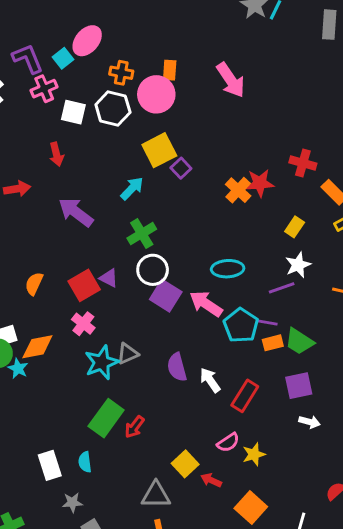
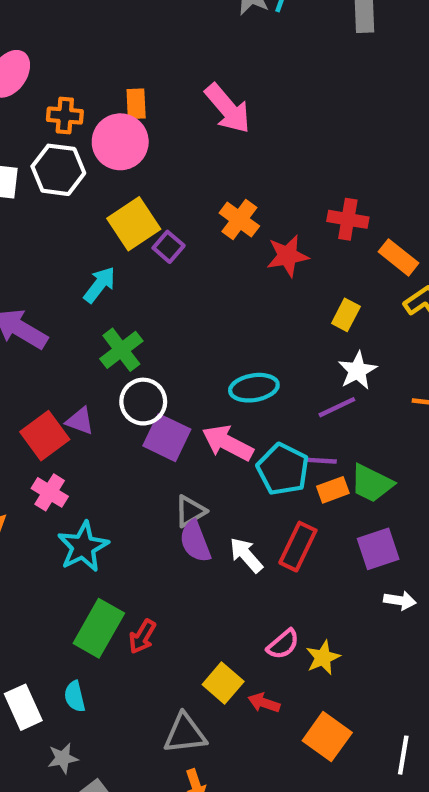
orange cross: (238, 190) -> (239, 220), moved
gray triangle: (128, 354) -> (190, 511), moved
red rectangle: (245, 396) -> (298, 547), moved

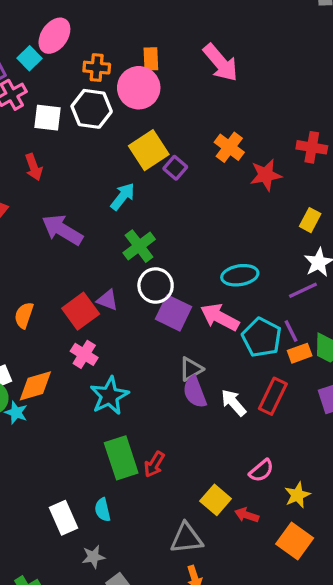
purple line: (321, 461) -> (291, 331), turned 60
green rectangle: (99, 628) -> (121, 458), turned -48
yellow star: (323, 658) -> (297, 495), moved

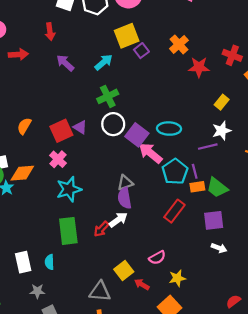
purple arrow: (62, 230) -> (65, 63), moved, size x0.7
purple square: (173, 313) -> (137, 135), moved
white arrow: (234, 403) -> (118, 220), moved, turned 84
red arrow: (154, 464) -> (101, 229), moved

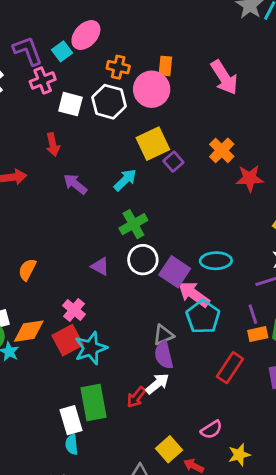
red square: (61, 131) -> (68, 340), moved
cyan pentagon: (175, 172) -> (203, 317), moved
white rectangle: (23, 262) -> (71, 420), moved

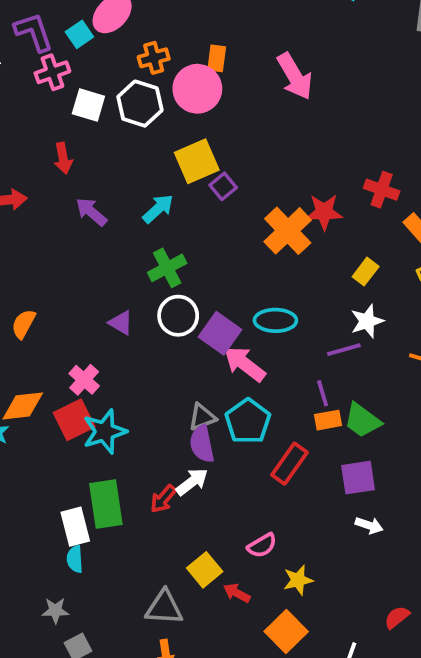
orange cross: (118, 67) -> (154, 58), turned -30
orange cross: (222, 150) -> (288, 231), moved, size x1.4
cyan pentagon: (203, 317) -> (248, 421), moved

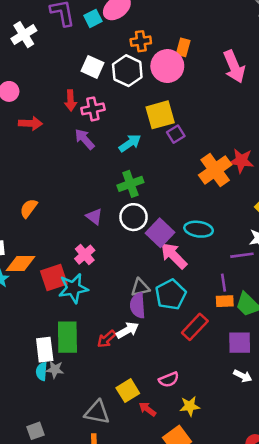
pink cross: (52, 72) -> (93, 109), moved
pink cross: (84, 380) -> (85, 255), moved
gray star: (55, 610) -> (55, 369), moved

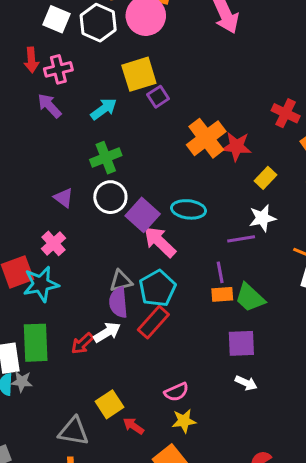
red star: (241, 161) -> (236, 146), moved
red rectangle: (195, 327) -> (153, 322), moved
pink semicircle: (169, 379) -> (176, 392), moved

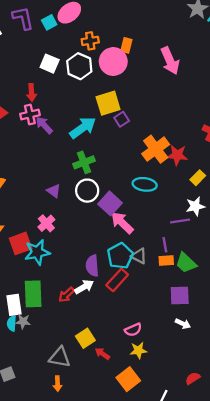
pink cross: (58, 69) -> (30, 115), moved
cyan arrow: (104, 109) -> (83, 128), size x1.4
cyan ellipse: (189, 209) -> (145, 184), moved
gray triangle: (121, 281) -> (139, 256), moved, turned 42

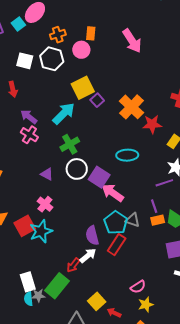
pink circle: (113, 62) -> (81, 50), size x0.7
pink cross: (30, 115) -> (29, 135), moved, turned -36
orange cross: (156, 149) -> (131, 107), moved
green rectangle: (33, 294) -> (57, 286), moved, turned 50

